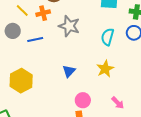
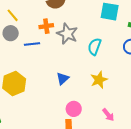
yellow line: (22, 11) -> (13, 15), moved
orange cross: (43, 13) -> (46, 26), moved
cyan semicircle: (108, 37) -> (95, 47), moved

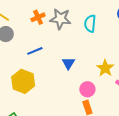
blue line: (32, 44) -> (35, 51), moved
yellow star: (99, 80) -> (105, 68), moved

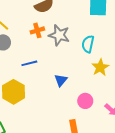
yellow star: (105, 68) -> (100, 67), moved
pink circle: (87, 89) -> (85, 101), moved

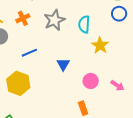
orange cross: (37, 30) -> (23, 18), moved
gray star: (59, 35) -> (54, 20), turned -30

